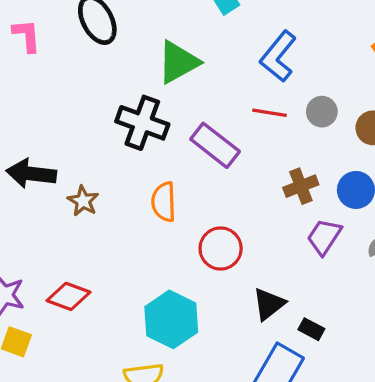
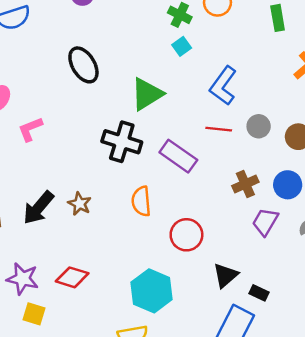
pink L-shape: (27, 36) -> (30, 129), moved, turned -104
black arrow: (31, 174) -> (38, 208), moved, turned -54

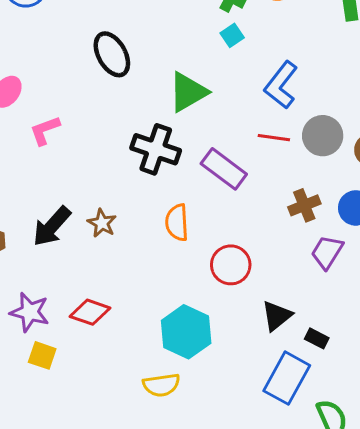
gray circle: (259, 126) -> (323, 136), size x1.4

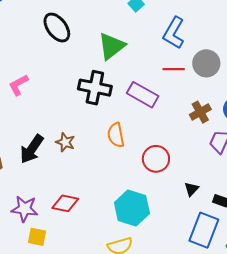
black triangle: (277, 316) -> (192, 189), size x0.7

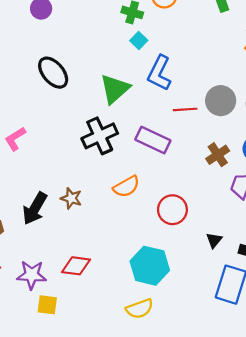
blue L-shape: (174, 33) -> (159, 73), moved
black cross: (95, 88) -> (100, 136), turned -32
orange semicircle: (116, 135) -> (126, 187), turned -105

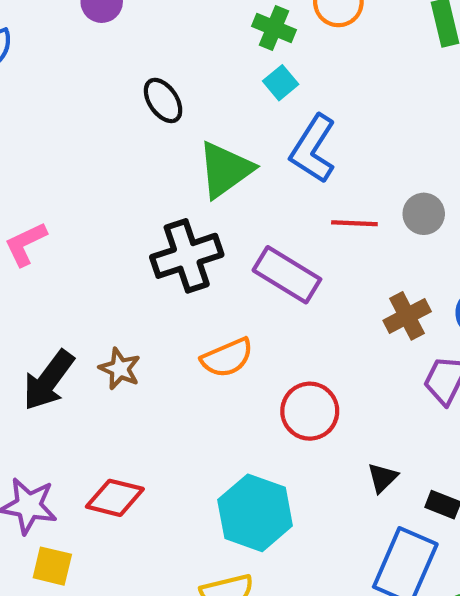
black ellipse: (53, 73) -> (163, 100), moved, size x0.7
gray circle: (221, 101) -> (424, 214), size x0.7

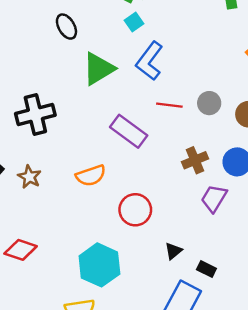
black cross: (187, 256) -> (35, 114), moved

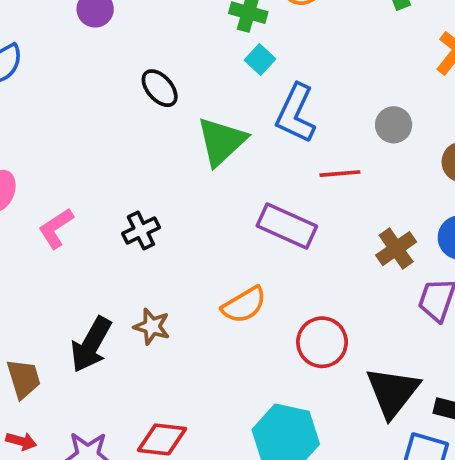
gray circle: (209, 103) -> (394, 125), moved
black cross: (35, 114) -> (141, 231), size x0.6
black triangle: (173, 251) -> (393, 392), size x2.0

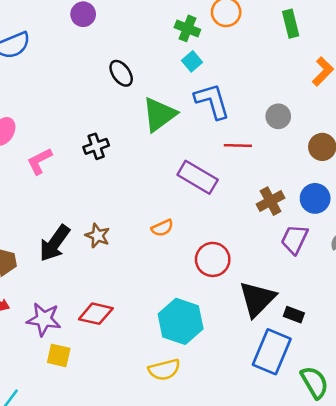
blue L-shape: (296, 114) -> (212, 101), turned 132
black cross: (141, 231) -> (96, 146), moved
orange semicircle: (244, 305) -> (162, 228), size x0.7

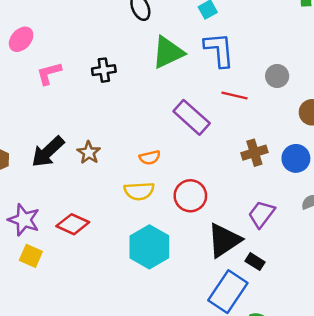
purple trapezoid: (294, 239) -> (262, 214), moved
yellow semicircle: (164, 370) -> (139, 191), moved

